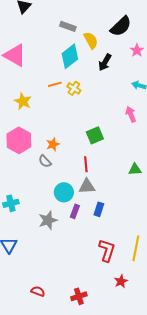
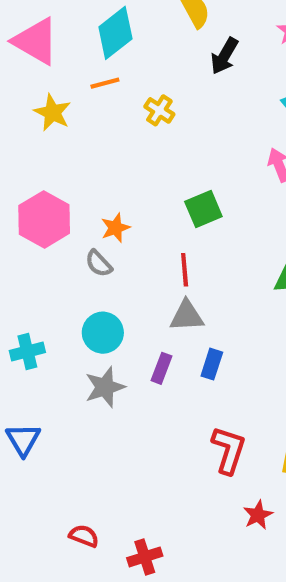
cyan diamond: (70, 56) -> (115, 33), moved
orange line: (55, 84) -> (105, 83), moved
yellow star: (23, 101) -> (53, 113), moved
cyan circle: (64, 192) -> (103, 333), moved
red cross: (79, 296) -> (145, 557), moved

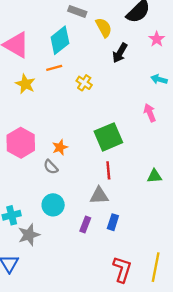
green square: (203, 209) -> (108, 137), size x1.4
red line: (185, 270) -> (108, 170), moved
gray star: (105, 387) -> (29, 235), moved

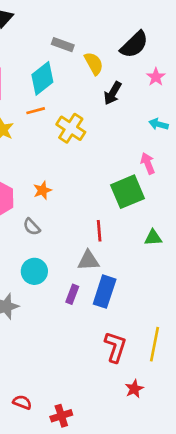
yellow cross: (84, 83) -> (71, 128), size x1.5
green square: (108, 137) -> (127, 192), moved
orange star: (60, 147) -> (42, 190), moved
blue rectangle: (113, 222) -> (105, 292), size x1.6

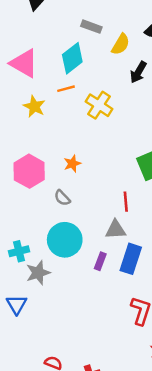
yellow semicircle: (94, 63) -> (121, 44), turned 60
cyan circle: (34, 271) -> (65, 240), size x1.4

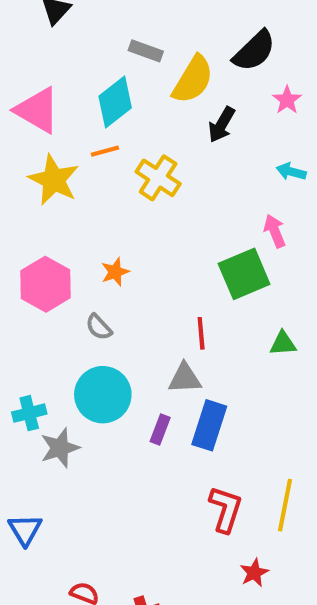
yellow semicircle: (121, 44) -> (193, 80), size x1.4
yellow star: (34, 106) -> (54, 180), size x1.4
blue triangle: (16, 304) -> (25, 530), moved

